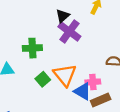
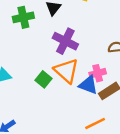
purple cross: (69, 32) -> (65, 41), moved
green cross: (32, 48) -> (23, 17), moved

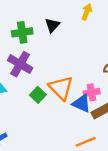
purple cross: (65, 41) -> (20, 64), moved

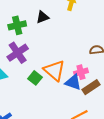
black triangle: (52, 25) -> (43, 17), turned 32
purple cross: (20, 64) -> (18, 53), turned 30

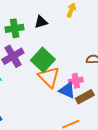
green square: (35, 78) -> (43, 60), moved, size x1.6

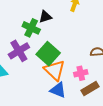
green cross: (15, 28) -> (31, 28), moved, turned 36
blue triangle: (67, 90) -> (58, 90), moved

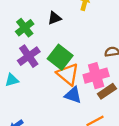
green cross: (31, 28) -> (25, 28), moved, turned 30
pink cross: (81, 73) -> (96, 76), size x1.6

